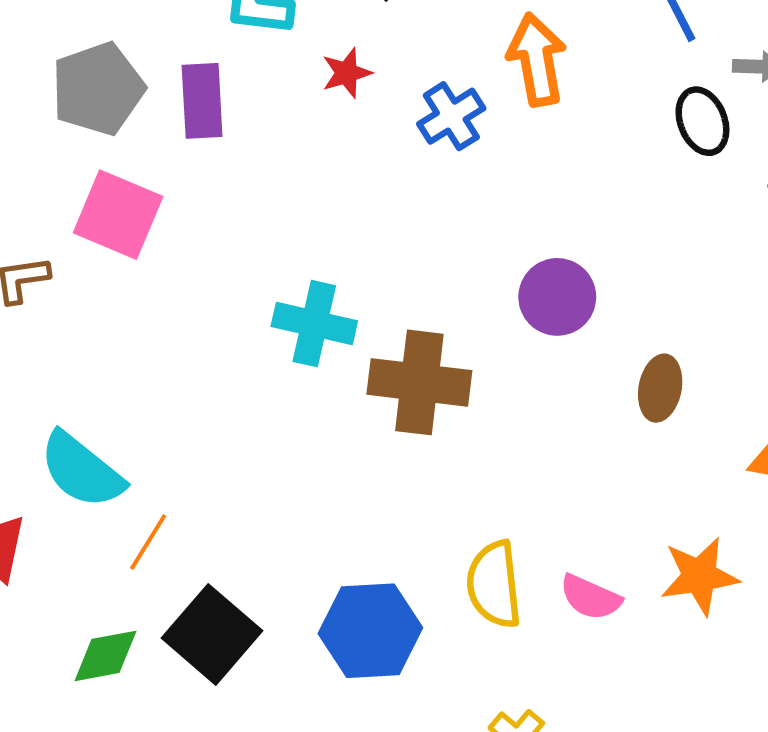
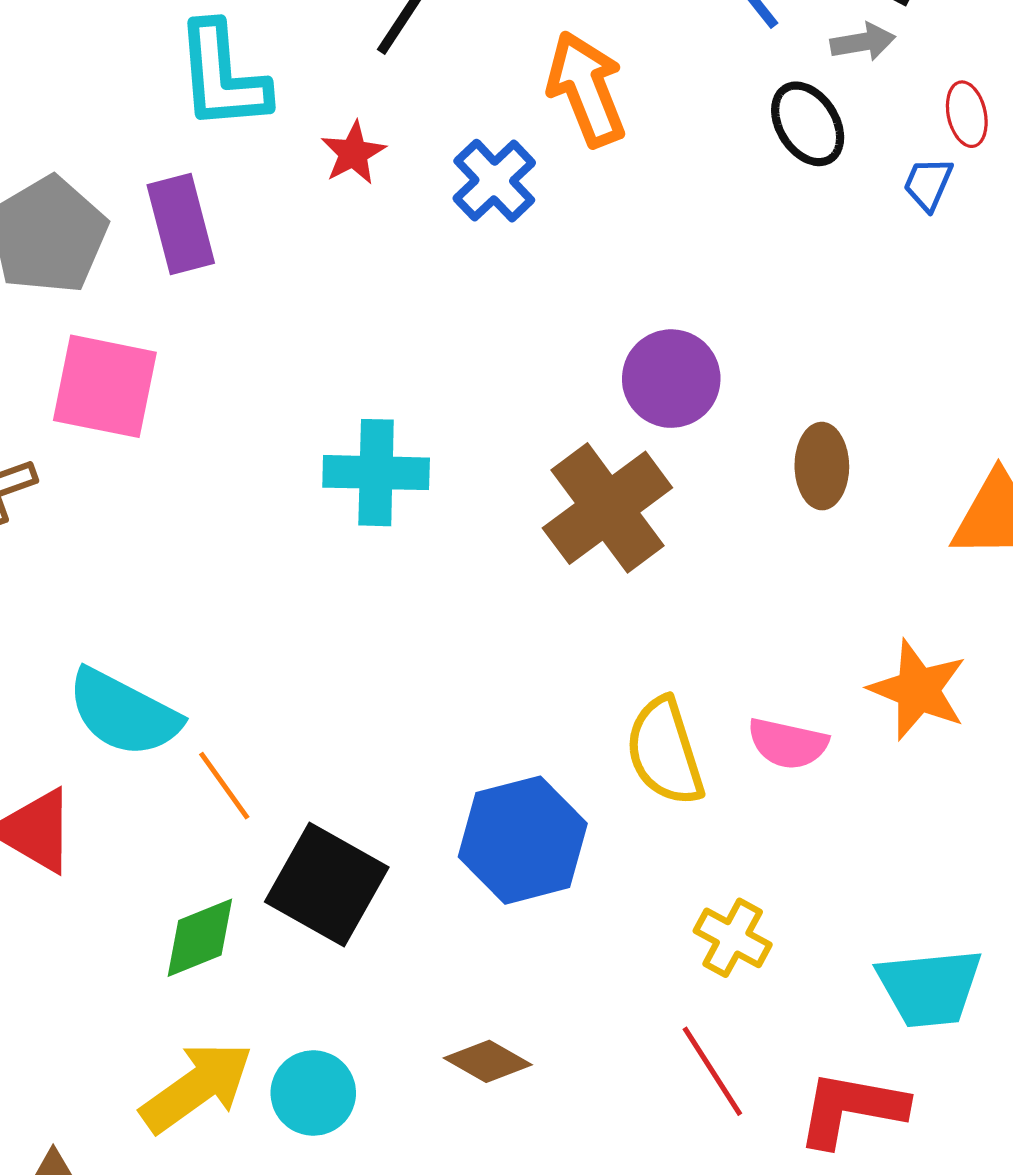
brown cross: (419, 382) -> (607, 508), moved, turned -32
orange line: (148, 542) -> (224, 786), turned -56
orange star: (700, 576) -> (918, 690), turned -30

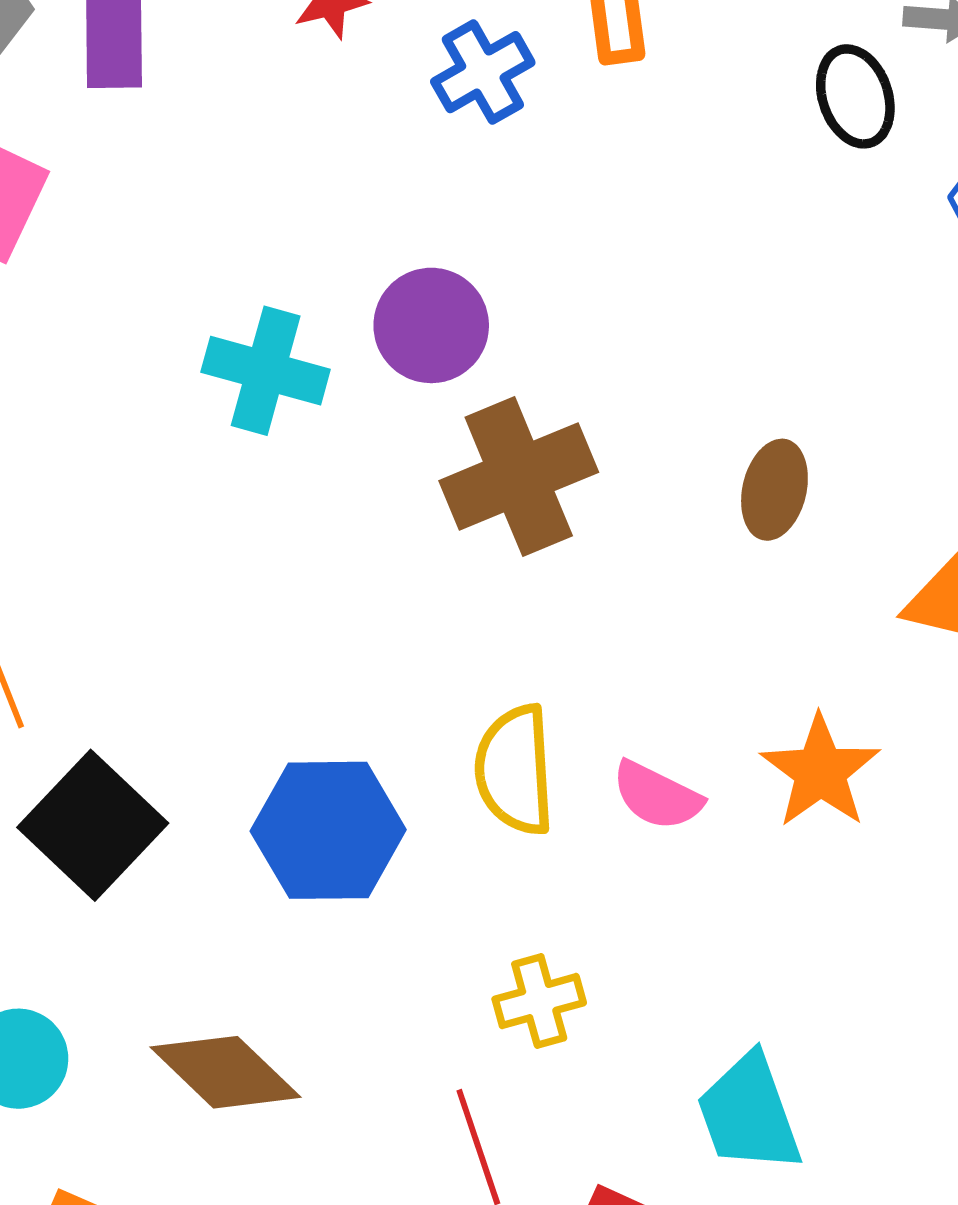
purple circle: (671, 379) -> (431, 325), moved
yellow cross: (733, 938) -> (539, 1001), turned 32
cyan trapezoid: (929, 988) -> (749, 1114), turned 62
brown diamond: (488, 1061) -> (226, 1072), size x1.5

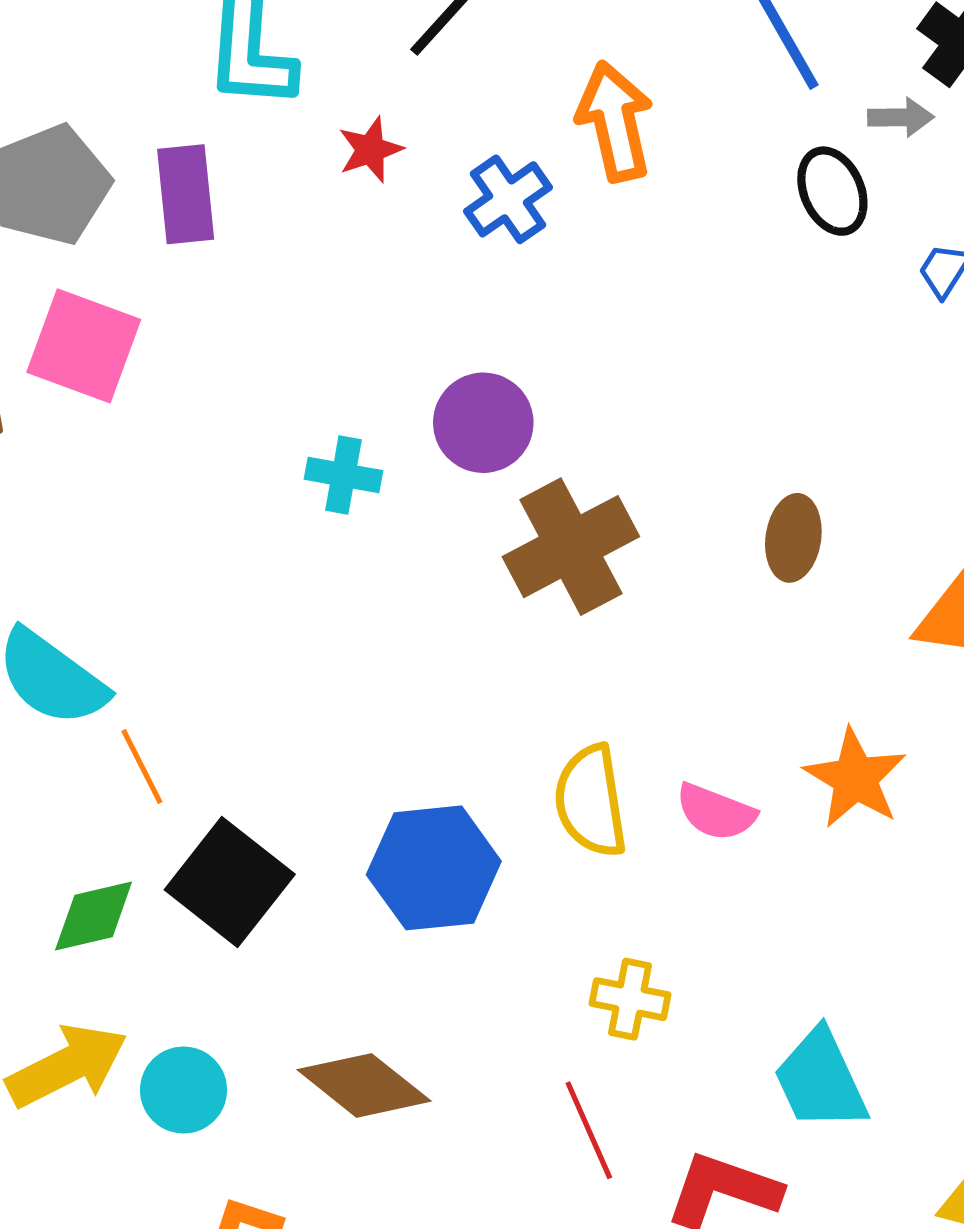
cyan cross: (266, 371) -> (343, 475), size x0.7
yellow cross: (539, 1001) -> (630, 999), turned 32

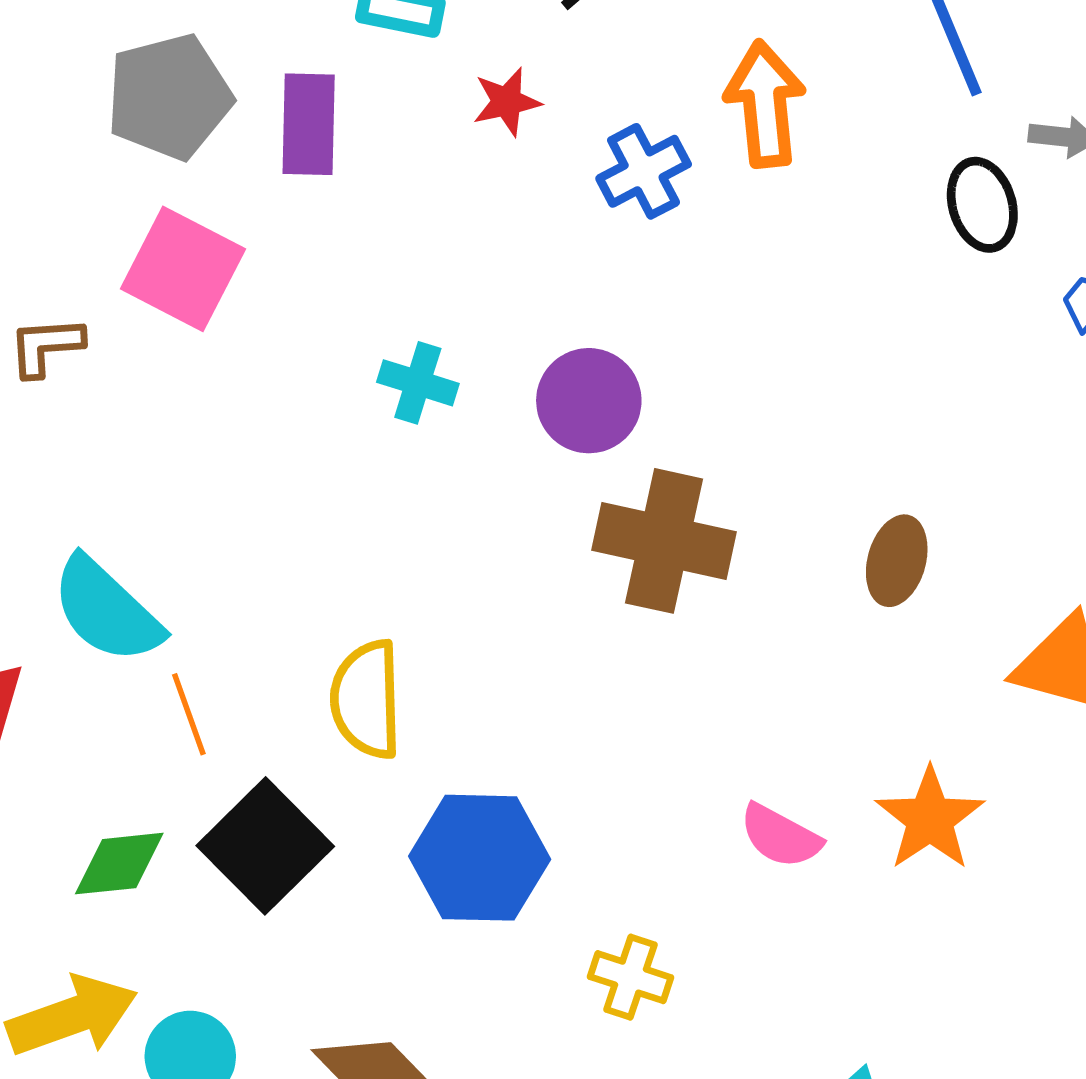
cyan cross: (343, 475) -> (418, 383), moved
brown cross: (571, 547) -> (664, 541), turned 33
yellow semicircle: (591, 801) -> (366, 699), moved
yellow cross: (630, 999) -> (630, 977), moved

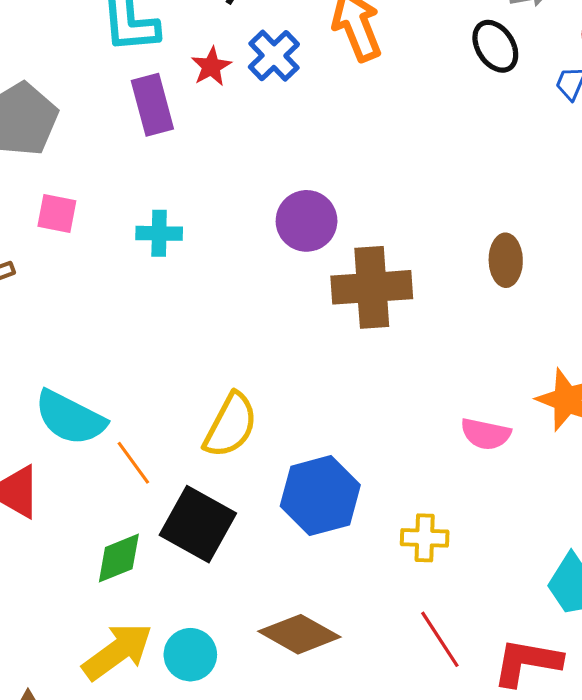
purple rectangle: (309, 124) -> (152, 105), moved
blue cross: (644, 171) -> (274, 56), moved
pink square: (183, 269) -> (57, 214), size x0.6
cyan cross: (418, 383) -> (159, 233), moved
yellow semicircle: (366, 699) -> (231, 425), turned -134

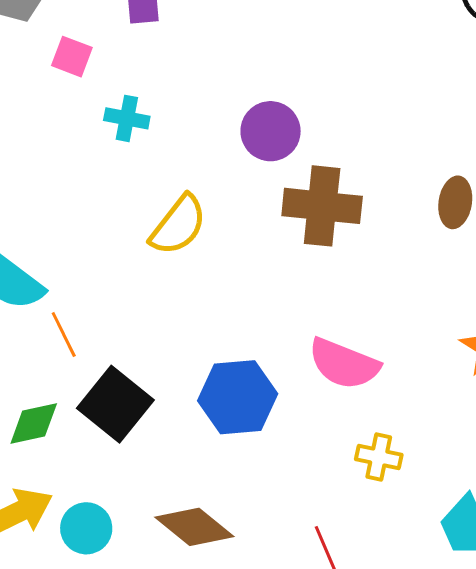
pink square: (57, 214) -> (72, 57), moved
yellow semicircle: (231, 425) -> (178, 225), moved
pink semicircle: (486, 434) -> (344, 364), moved, size x1.5
yellow cross: (425, 538) -> (379, 457), moved

